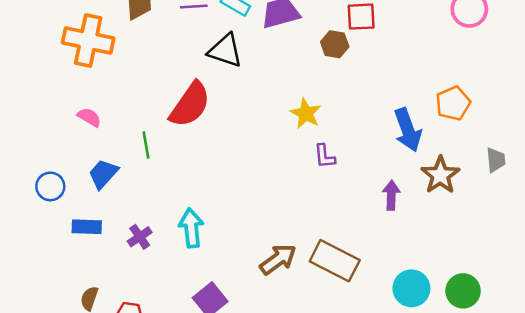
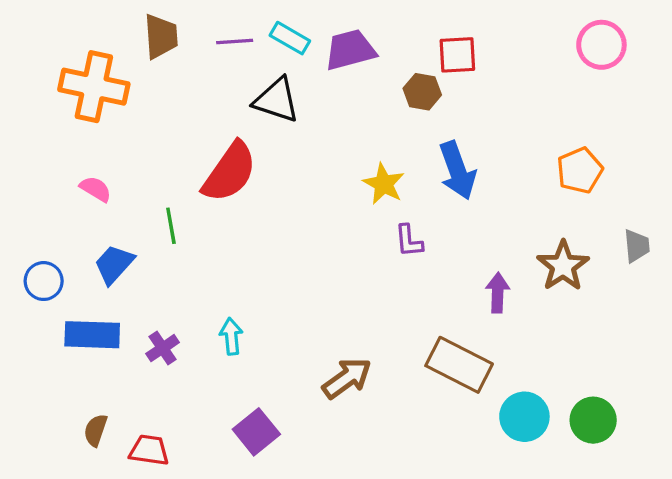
blue arrow: (408, 130) -> (457, 170), moved
blue rectangle: (87, 227) -> (92, 335), size x1.4
cyan arrow: (191, 228) -> (231, 336), size x0.7
brown rectangle: (335, 261) -> (459, 365), moved

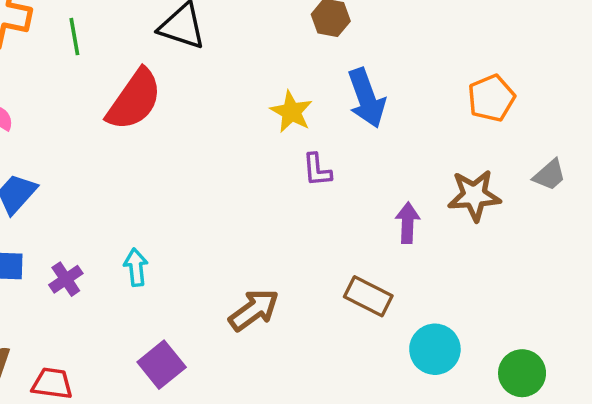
green line: (171, 226) -> (74, 37), moved
gray trapezoid: (637, 246) -> (549, 175), turned 54
brown star: (563, 266) -> (474, 195), turned 30
brown rectangle: (459, 365) -> (368, 296), size x0.7
green circle: (593, 420) -> (522, 373), moved

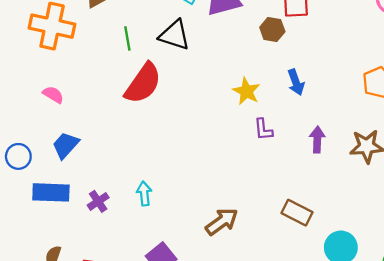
green line: (74, 37) -> (127, 38), moved
blue arrow: (367, 98) -> (296, 82), size x0.7
purple arrow: (408, 223) -> (317, 140), moved

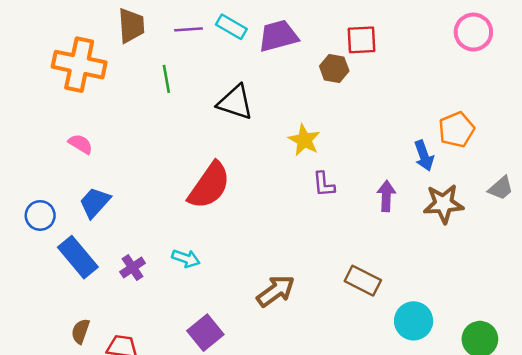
black triangle: (175, 35) -> (235, 102), moved
blue arrow: (296, 82) -> (424, 156), moved
red semicircle: (143, 83) -> (209, 186), moved
blue rectangle: (51, 192) -> (78, 257), turned 48
cyan arrow: (144, 194) -> (186, 258), turned 115

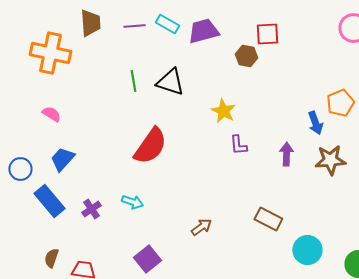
green line: (166, 79) -> (133, 81), moved
brown arrow: (276, 291) -> (201, 227), size x0.7

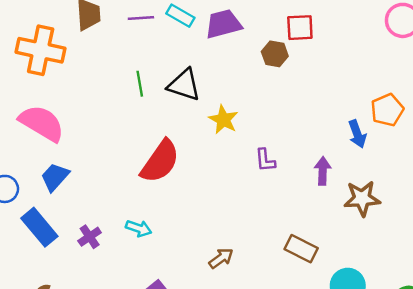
yellow star: (223, 111) -> (223, 120), moved
pink semicircle: (51, 114) -> (42, 123), size x2.0
brown star: (330, 160) -> (362, 198), moved

